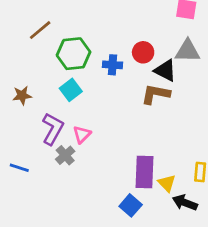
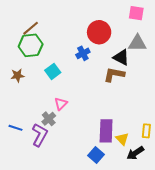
red circle: (143, 52) -> (99, 32), moved, size x1.5
green hexagon: (74, 54) -> (31, 45), moved
blue cross: (112, 65) -> (83, 53), turned -32
purple L-shape: (53, 129) -> (40, 135), moved
black arrow: (185, 203) -> (135, 153), turned -54

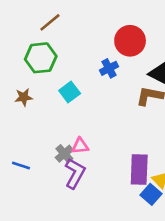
brown line: (31, 28) -> (50, 22), moved
pink triangle: (61, 104) -> (80, 146), moved, turned 40
purple L-shape: (40, 135) -> (75, 173), moved
blue square: (96, 155) -> (151, 194), moved

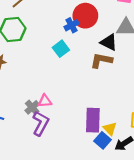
blue cross: (109, 68) -> (72, 25), moved
cyan square: (70, 92) -> (61, 49), moved

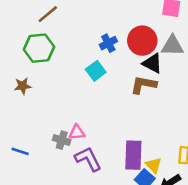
red circle: (85, 16) -> (142, 41), moved
gray cross: (32, 107) -> (62, 140), turned -32
purple L-shape: (41, 123) -> (88, 159), moved, turned -55

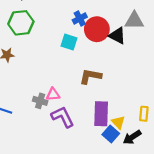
red circle: (142, 41) -> (97, 29), moved
cyan square: (96, 71) -> (69, 42), turned -35
brown L-shape: (144, 85) -> (90, 76), moved

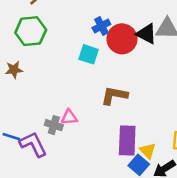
black triangle: (117, 36) -> (146, 34), moved
purple L-shape: (63, 117) -> (33, 144), moved

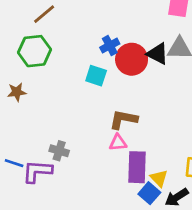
pink triangle: (69, 117) -> (118, 143), moved
purple L-shape: (33, 144) -> (37, 171), turned -60

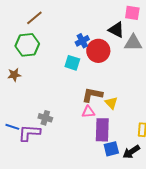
black triangle: (158, 54) -> (116, 30), moved
yellow triangle: (159, 178) -> (111, 103), moved
blue square: (149, 193) -> (111, 149), turned 35

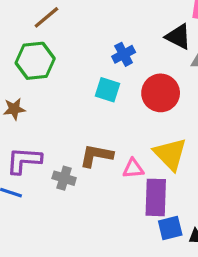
red circle: (98, 51) -> (161, 93), moved
brown L-shape: (92, 95) -> (96, 156), moved
yellow triangle: (111, 103) -> (170, 154), size x1.6
purple L-shape: (29, 133) -> (24, 160), moved

